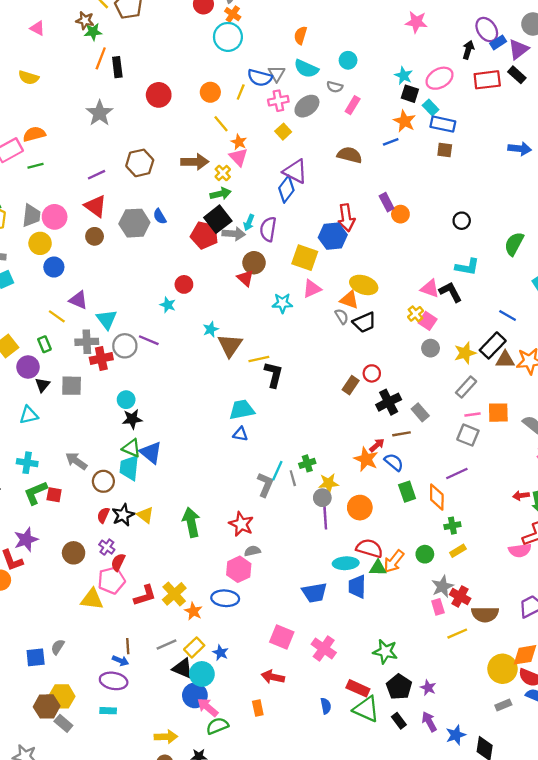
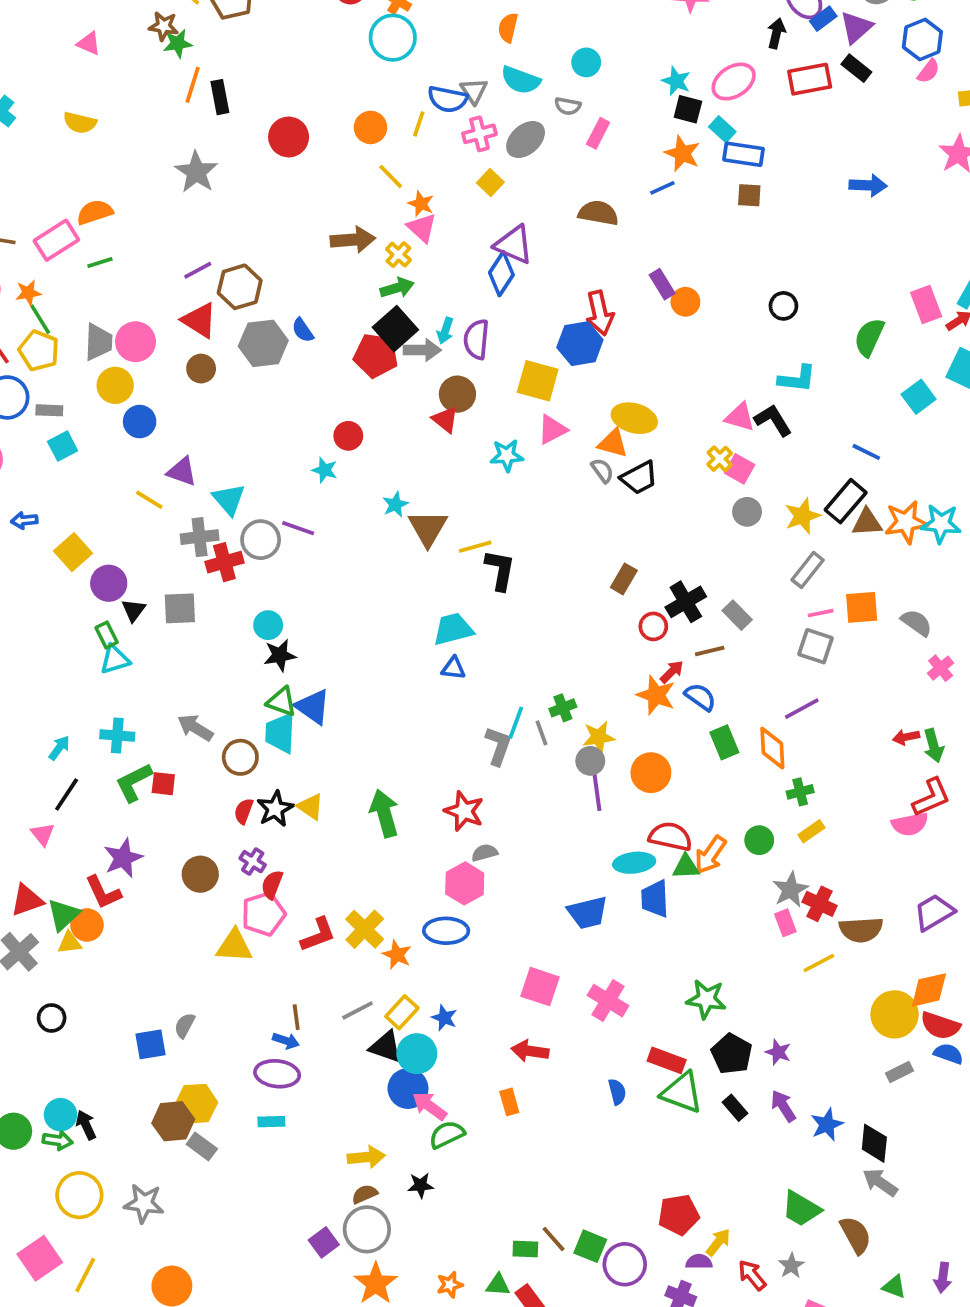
brown hexagon: (140, 163) -> (240, 287), moved
green rectangle: (44, 344) -> (107, 635), moved
red circle: (372, 373) -> (653, 626), moved

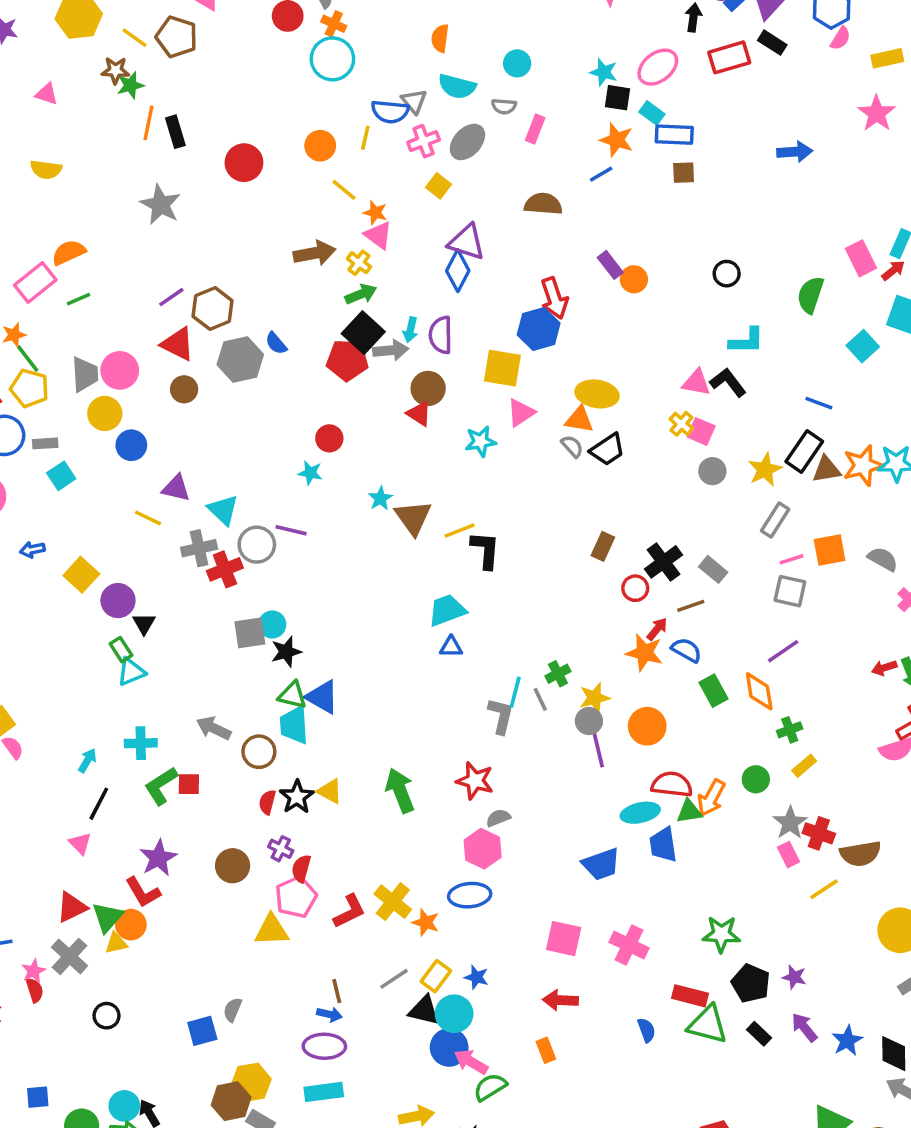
gray square: (180, 608) -> (250, 633), moved
cyan rectangle: (271, 1122) -> (324, 1092), size x1.5

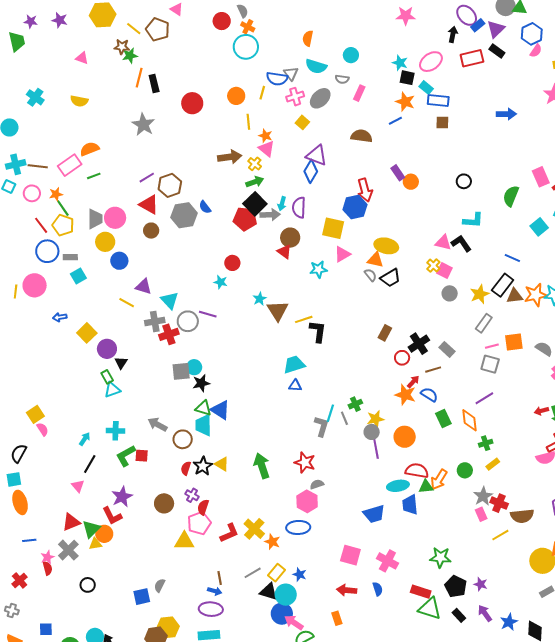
yellow line: (344, 190) -> (248, 122), turned 42
blue semicircle: (646, 1030) -> (378, 589), moved

